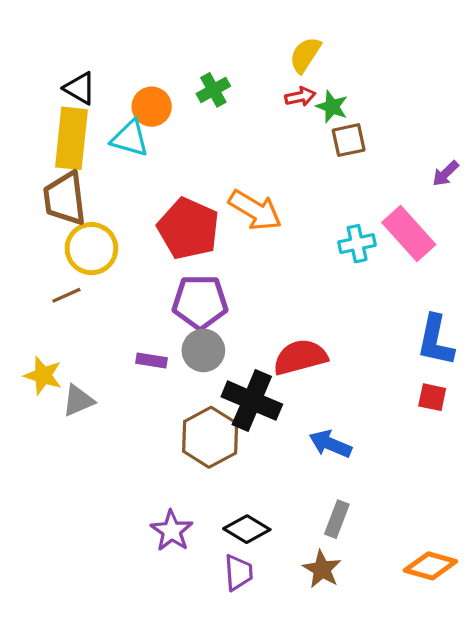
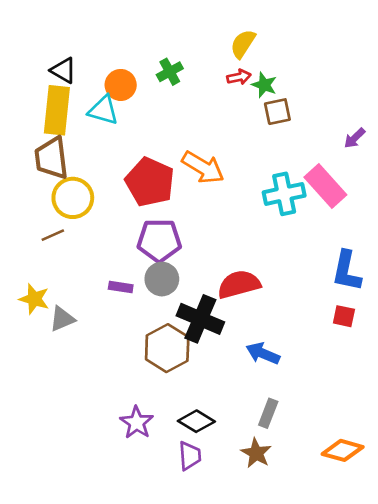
cyan cross: (357, 244) -> (284, 194), size x1.4

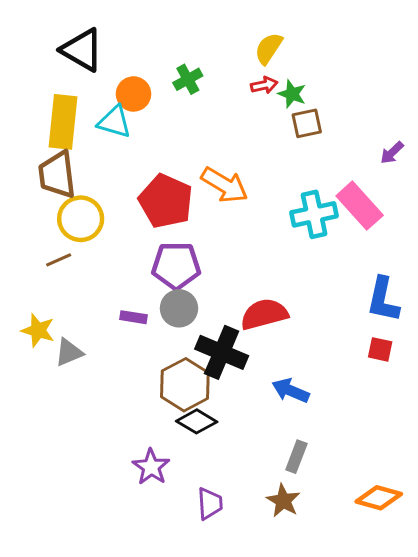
black triangle: (63, 70) -> (82, 50), moved, size x1.5
black diamond: (196, 421) -> (197, 421), moved

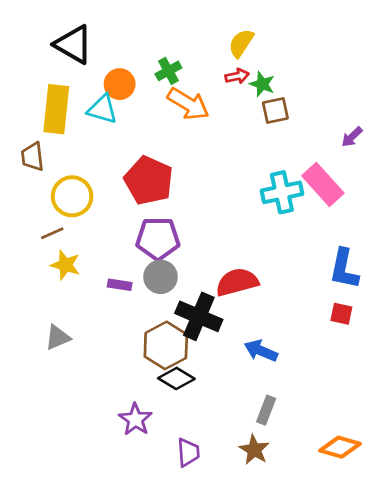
brown trapezoid: (57, 175) -> (32, 157), moved, size x0.7
orange arrow: (225, 185) -> (188, 104), moved
yellow star: (38, 330) -> (65, 265), moved
gray triangle: (69, 352) -> (58, 338), moved

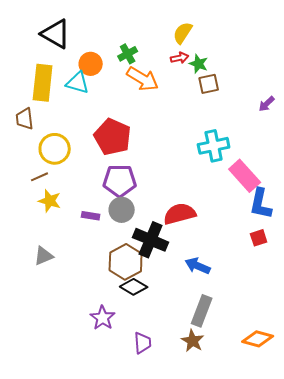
pink rectangle: (323, 184) -> (245, 176), moved
red square: (341, 314) -> (259, 238), turned -30
gray rectangle: (266, 410) -> (202, 311), size x1.4

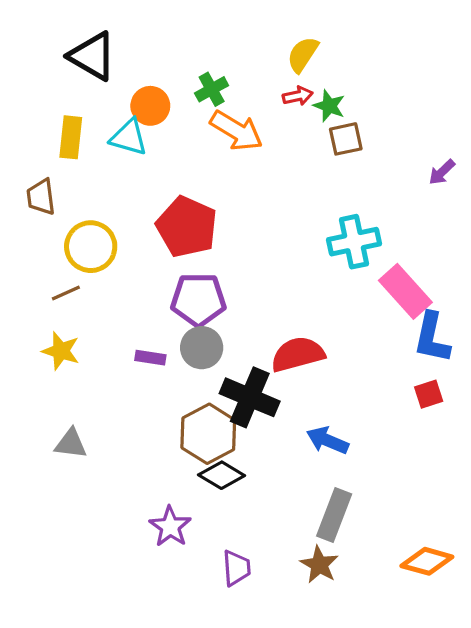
yellow rectangle: (43, 83) -> (71, 137), size x0.7
yellow star: (50, 201) -> (61, 351), moved
gray triangle: (44, 256) -> (71, 444), moved, turned 30

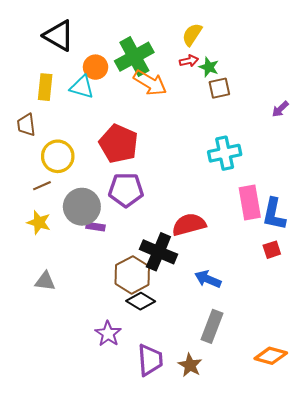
green cross: (212, 89) -> (134, 57), size x1.8
pink rectangle: (405, 291) -> (250, 202), moved, turned 32
gray circle: (202, 348) -> (82, 207), moved, size x1.4
brown star: (319, 565) -> (190, 365), moved
purple trapezoid: (236, 568) -> (150, 360), size x1.4

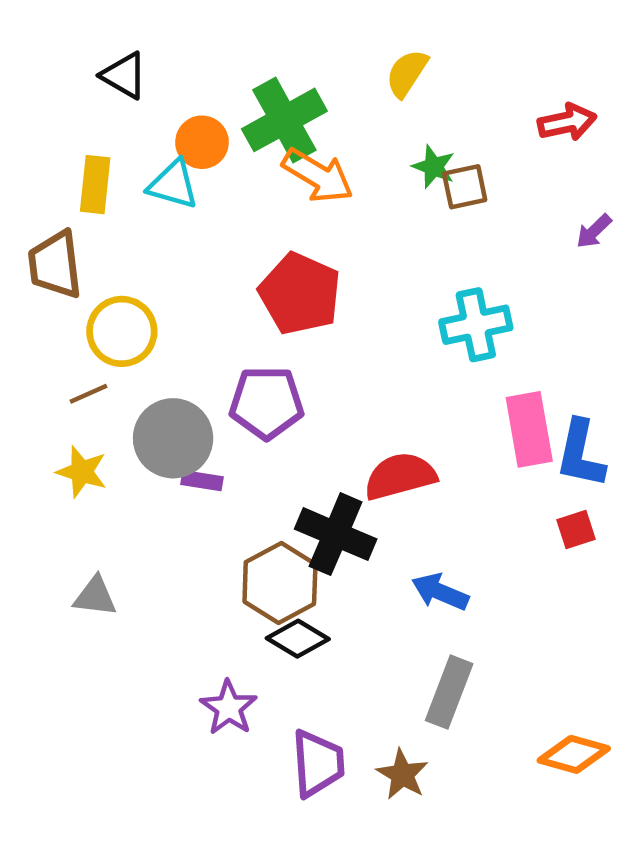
black triangle: (59, 36) -> (124, 75), size x0.7
red arrow: (189, 61) -> (567, 122), moved, size x1.4
green star: (209, 67) -> (434, 167), moved
brown trapezoid: (26, 125) -> (55, 265), size x1.4
red pentagon: (119, 144) -> (300, 294), moved

